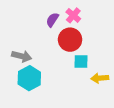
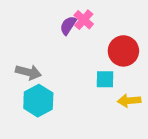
pink cross: (73, 15) -> (84, 20), moved
red circle: (70, 40) -> (123, 51), moved

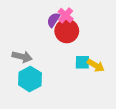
red circle: (123, 51) -> (67, 31), moved
yellow arrow: (129, 101) -> (96, 66), moved, turned -144

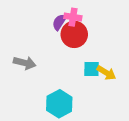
pink cross: (66, 15) -> (73, 17), turned -32
cyan hexagon: (30, 79) -> (59, 104), moved

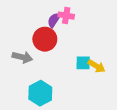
red circle: (74, 34) -> (45, 39), moved
cyan hexagon: (59, 104) -> (40, 93), moved

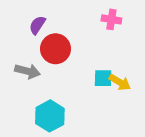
pink cross: (66, 16) -> (111, 19), moved
purple semicircle: (54, 20) -> (37, 25), moved

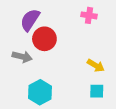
purple semicircle: (37, 25) -> (30, 20), size x1.5
cyan square: (103, 78) -> (97, 91), moved

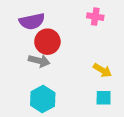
purple semicircle: (30, 20) -> (32, 21), turned -135
gray arrow: (22, 57) -> (39, 61), moved

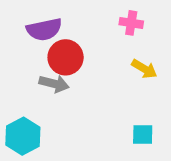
yellow arrow: (102, 70) -> (144, 69), moved
cyan hexagon: (43, 99) -> (23, 136), moved

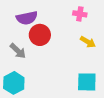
gray arrow: (54, 84) -> (18, 51), moved, turned 30
cyan square: (143, 135) -> (87, 82), size x1.5

